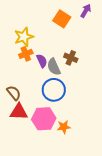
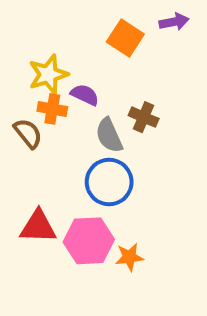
purple arrow: (86, 11) -> (174, 22), turned 48
orange cross: (26, 54) -> (52, 109), turned 32
purple semicircle: (42, 61) -> (85, 95), moved, turned -40
brown semicircle: (14, 93) -> (28, 133), moved

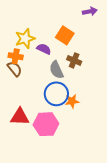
orange square: (125, 38) -> (65, 35), moved
orange cross: (52, 109) -> (16, 56), moved
orange star: (129, 257) -> (72, 101), moved

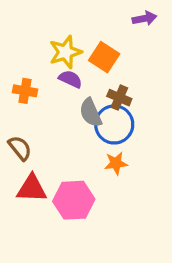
yellow star: (25, 39) -> (65, 52), moved
brown semicircle: (15, 69) -> (20, 148), moved
blue circle: (56, 94) -> (114, 124), moved

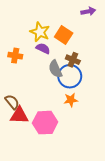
yellow star: (65, 52) -> (40, 32), turned -30
brown semicircle: (20, 148) -> (12, 102), moved

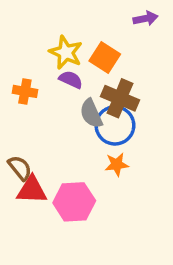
brown cross: (73, 60) -> (120, 98), size x1.5

